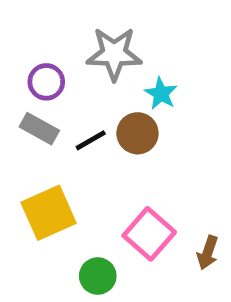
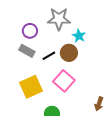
pink square: (149, 234) -> (64, 81), moved

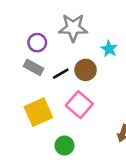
cyan star: (79, 36) -> (109, 49), moved

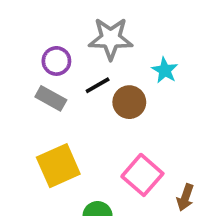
black line: (61, 74) -> (98, 85), moved
pink square: (79, 105) -> (142, 175), moved

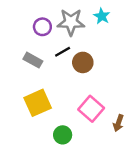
purple circle: (56, 61) -> (42, 27), moved
cyan star: (165, 70) -> (102, 16), moved

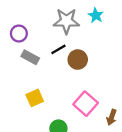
purple circle: (42, 27) -> (19, 34), moved
yellow square: (38, 103) -> (35, 98), size x0.7

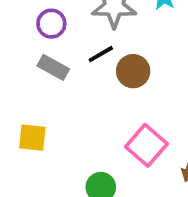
purple circle: (19, 34) -> (51, 24), moved
yellow square: (35, 98) -> (32, 138), moved, turned 30

